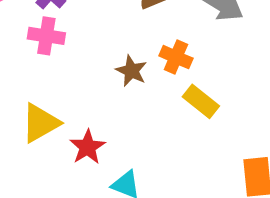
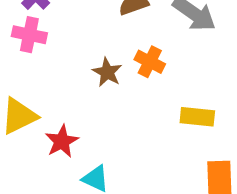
yellow rectangle: (201, 101) -> (197, 117), moved, turned -36

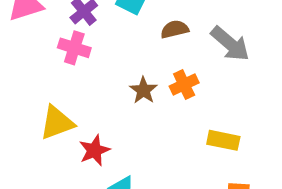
orange cross: (150, 62) -> (184, 85), turned 32

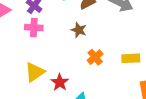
orange cross: (184, 85) -> (95, 57), moved
brown star: (143, 90) -> (79, 30), moved

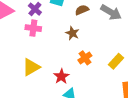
yellow rectangle: (131, 58) -> (116, 61), turned -49
red star: (60, 82) -> (61, 76), moved

